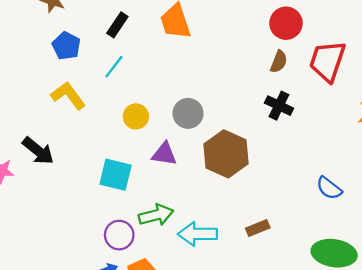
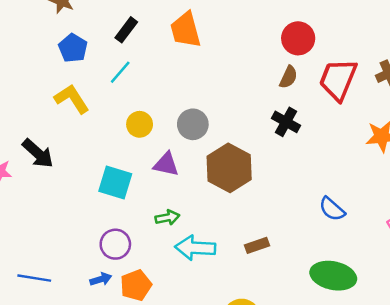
green arrow: (156, 215) -> (167, 218), moved, size x0.7

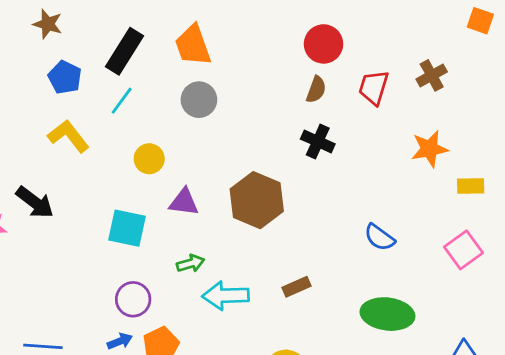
black rectangle: (126, 30) -> (124, 51), size x1.5
red trapezoid: (338, 80) -> (374, 87), size x0.7
gray circle: (193, 124) -> (199, 100), moved

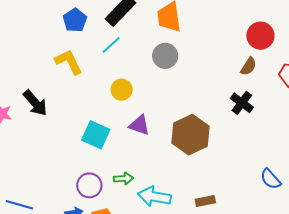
green arrow: (190, 263) -> (123, 179), moved

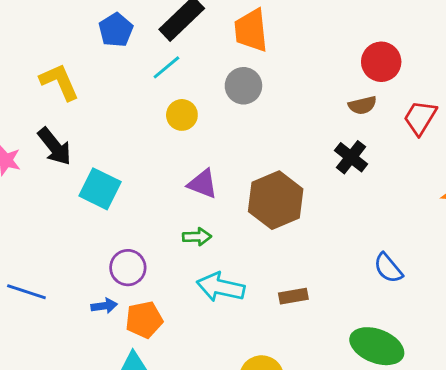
yellow L-shape: (69, 62) -> (59, 82), moved
brown semicircle: (249, 66) -> (362, 105), turned 42
yellow circle: (122, 90) -> (182, 115), moved
cyan square: (96, 135) -> (100, 189), moved
green arrow: (123, 179) -> (197, 237), moved

